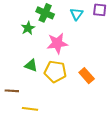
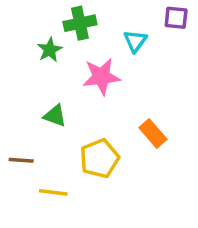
green cross: (45, 13) -> (80, 23), turned -36
cyan triangle: (76, 14) -> (135, 41), moved
yellow pentagon: (55, 72) -> (99, 158), moved, turned -30

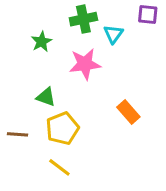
green cross: (80, 23) -> (83, 19), moved
yellow pentagon: (99, 158) -> (62, 128), moved
yellow line: (53, 192) -> (59, 167), moved, turned 30

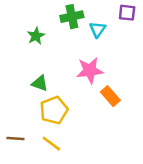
pink star: (85, 64) -> (90, 70), moved
brown line: (18, 134) -> (15, 138), moved

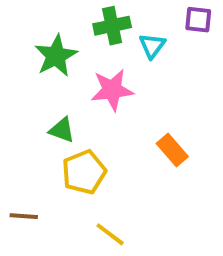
green star: (36, 36) -> (56, 56), size x1.5
pink star: (90, 70) -> (112, 90), moved
yellow line: (51, 144) -> (110, 234), moved

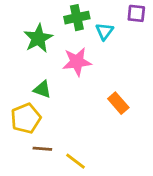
yellow pentagon: (84, 172) -> (26, 118), moved
brown line: (24, 216) -> (42, 149), moved

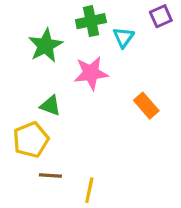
purple square: (136, 13) -> (161, 16), turned -30
orange rectangle: (118, 103) -> (146, 106), moved
yellow line: (76, 161) -> (89, 190), turned 65

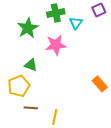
orange rectangle: (146, 106) -> (100, 84), moved

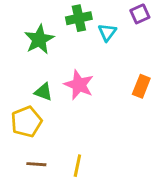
pink star: (56, 45) -> (79, 85), moved, turned 30
orange rectangle: (100, 84) -> (141, 86), moved, turned 63
brown line: (31, 108) -> (36, 164), moved

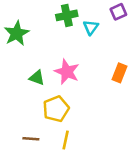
green star: (39, 39) -> (17, 33), moved
yellow pentagon: (26, 122) -> (56, 109), moved

